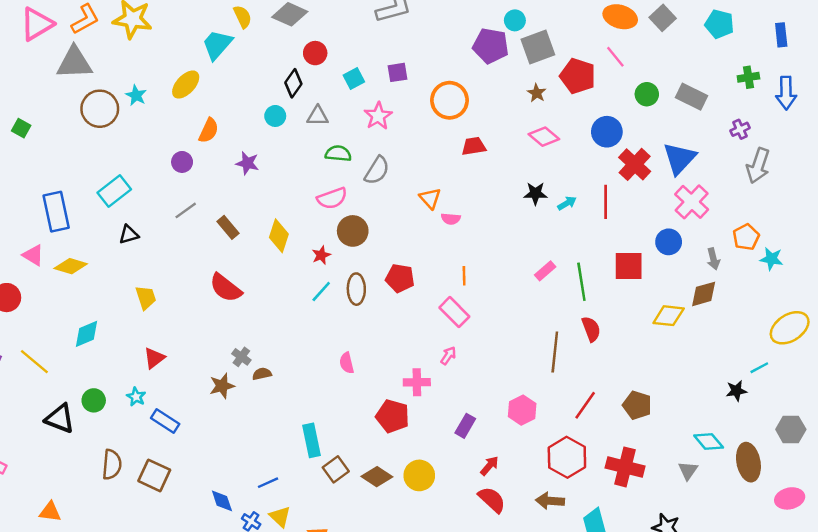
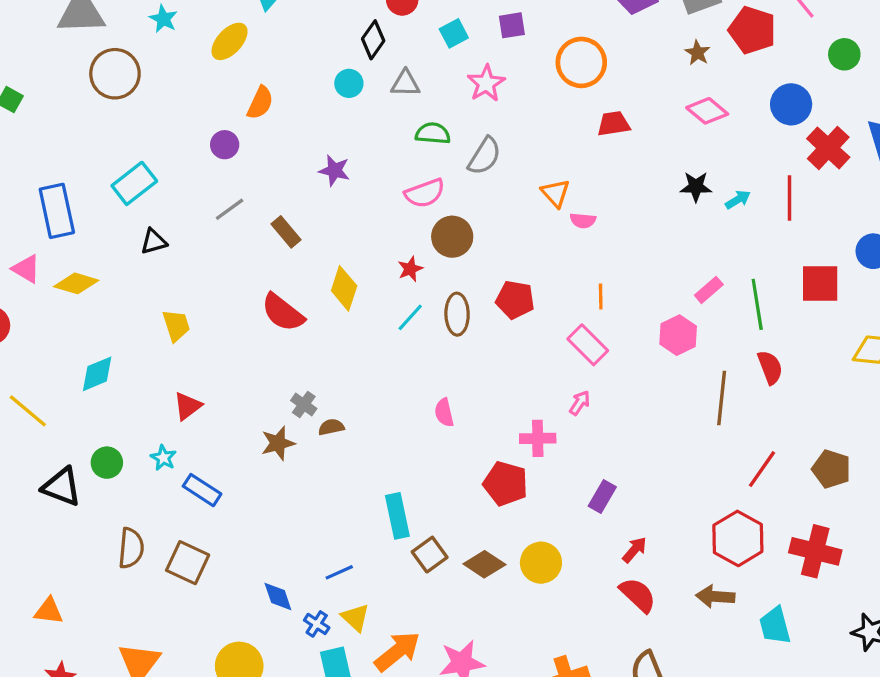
cyan star: (136, 95) -> (163, 19), moved
purple star: (247, 163) -> (334, 171), moved
yellow diamond: (279, 236) -> (344, 288), moved
pink hexagon: (522, 410) -> (678, 335), moved

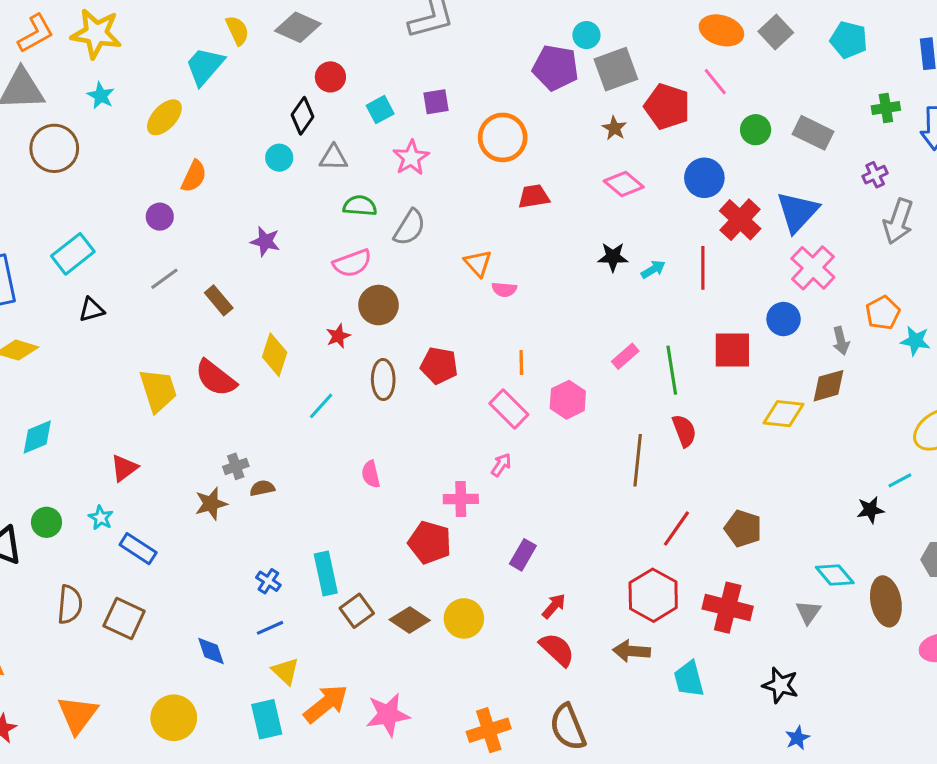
cyan line: (410, 317) -> (321, 406), moved
yellow trapezoid: (176, 325) -> (158, 390), moved, size x1.4
pink hexagon: (678, 335) -> (568, 400), moved
gray cross: (304, 405) -> (236, 466), turned 35
blue cross: (317, 624) -> (268, 581), moved

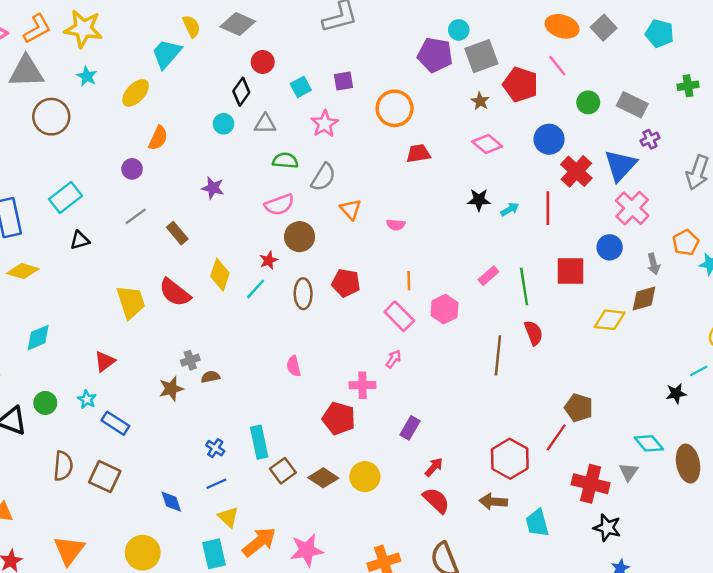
purple cross: (875, 175) -> (650, 139), moved
orange triangle: (478, 263) -> (351, 209), moved
cyan line: (321, 406) -> (256, 289), moved
red line: (676, 528) -> (556, 437), moved
red cross: (728, 608) -> (591, 484), moved

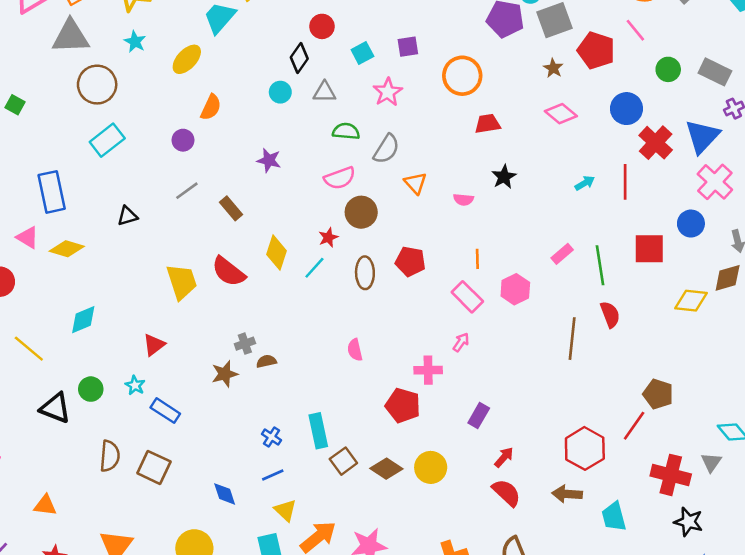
cyan rectangle: (65, 197) -> (107, 140), moved
black star: (479, 200) -> (504, 177), moved, turned -30

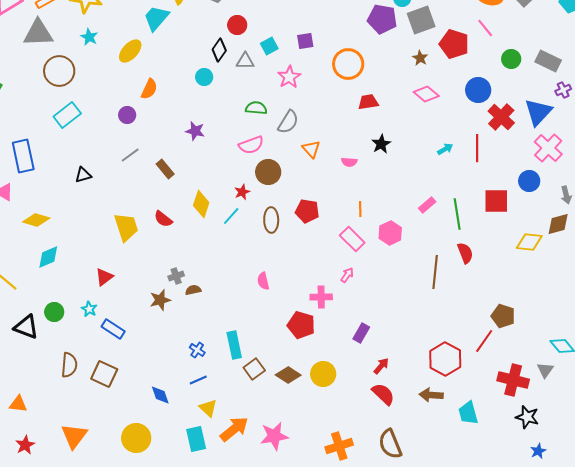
gray triangle: (325, 92) -> (245, 61), moved
yellow diamond: (67, 249) -> (36, 220), moved
red semicircle: (228, 272) -> (163, 219), size x0.7

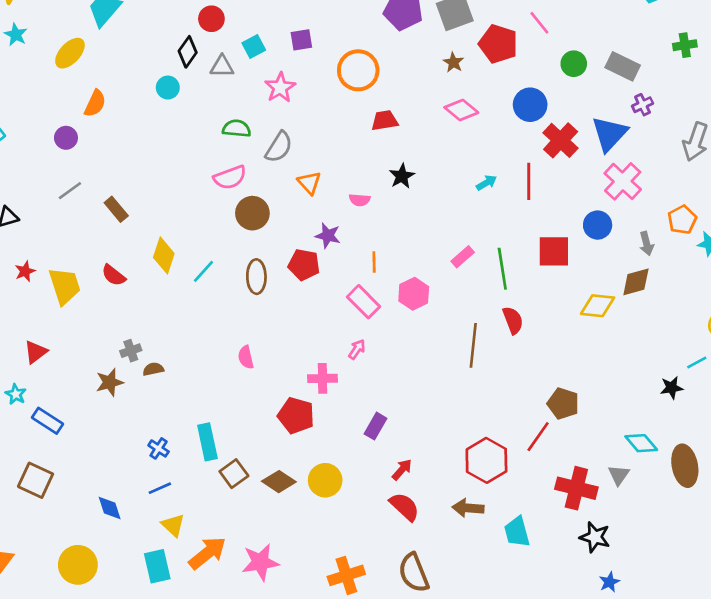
purple star: (195, 131) -> (328, 236), moved
red star: (242, 192) -> (25, 271), moved

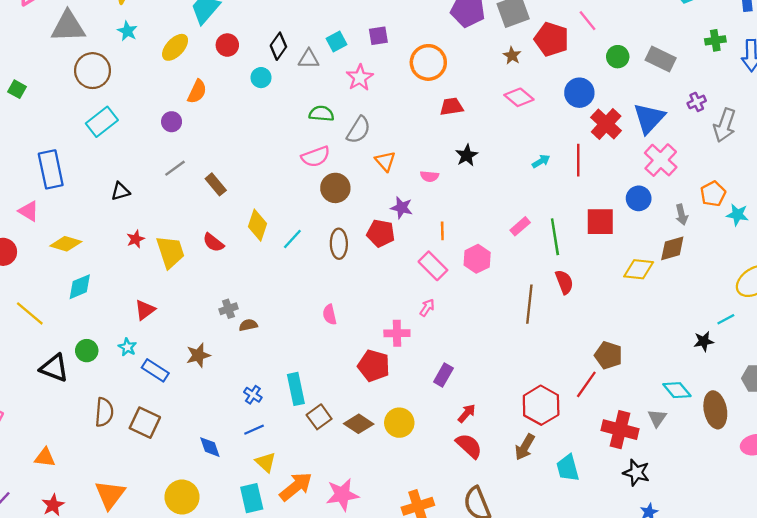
red circle: (211, 19) -> (227, 45), moved
purple cross: (643, 105) -> (697, 102), moved
brown star: (110, 382) -> (198, 355), moved
brown arrow: (468, 508) -> (525, 447), turned -64

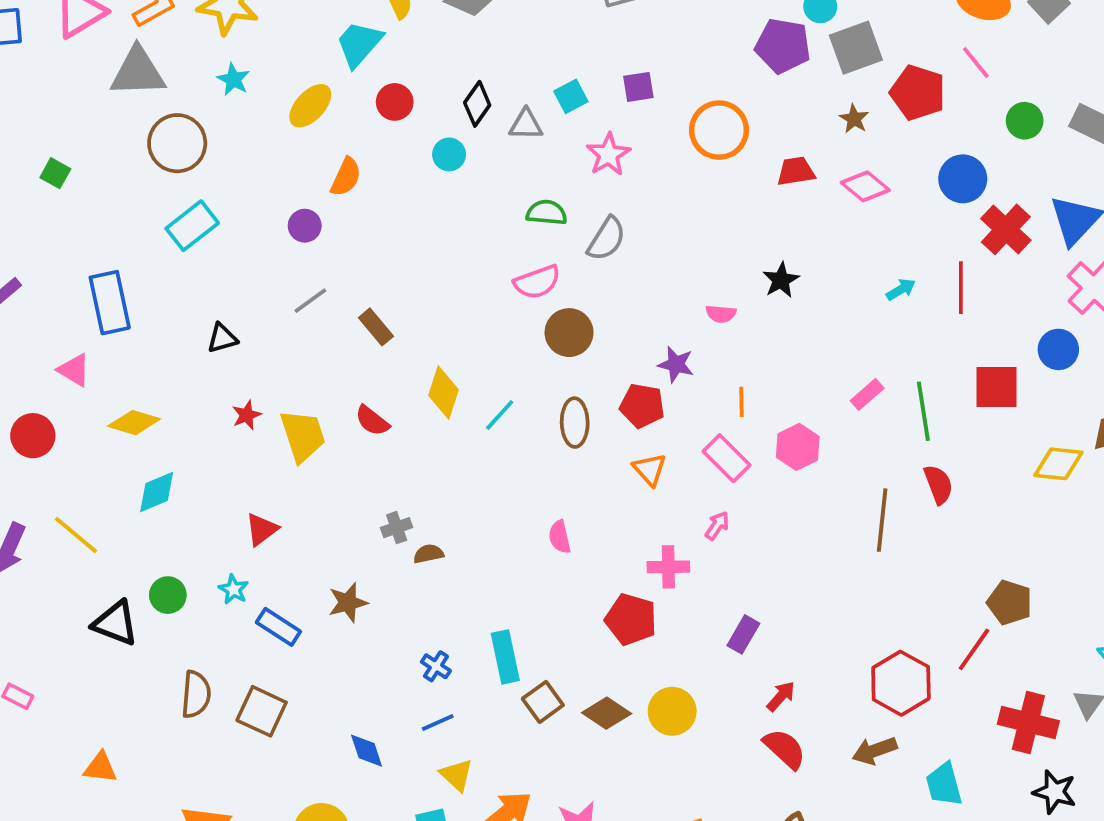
red trapezoid: (452, 107) -> (796, 171), moved
orange triangle: (385, 161) -> (650, 469), moved
brown arrow: (525, 447) -> (875, 751), turned 40

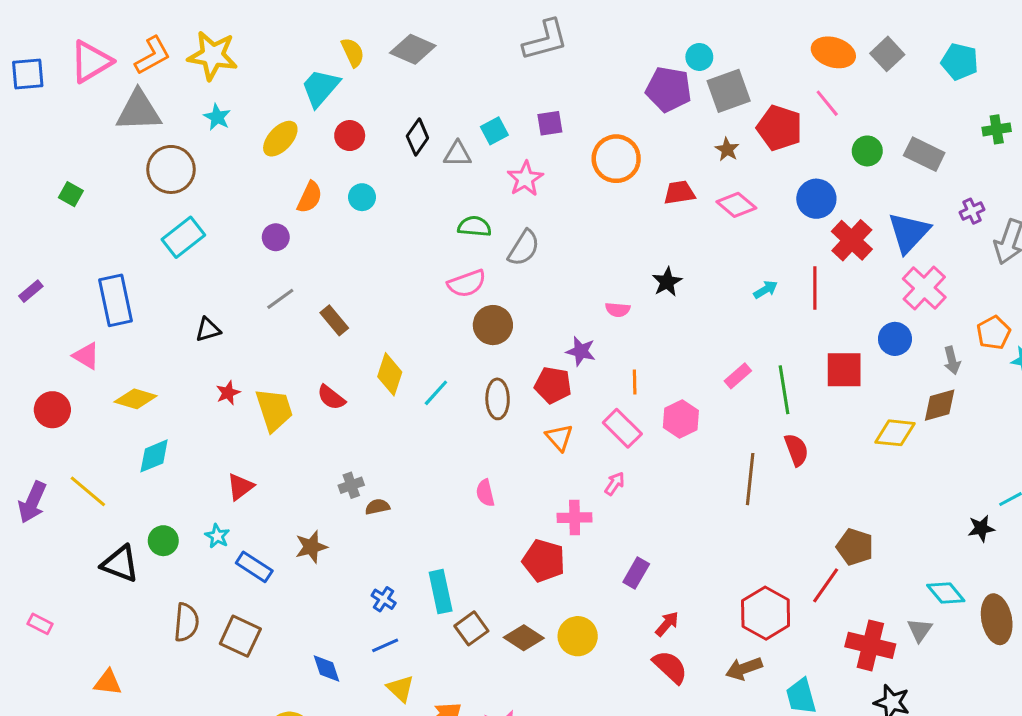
cyan circle: (449, 154) -> (362, 197), moved

